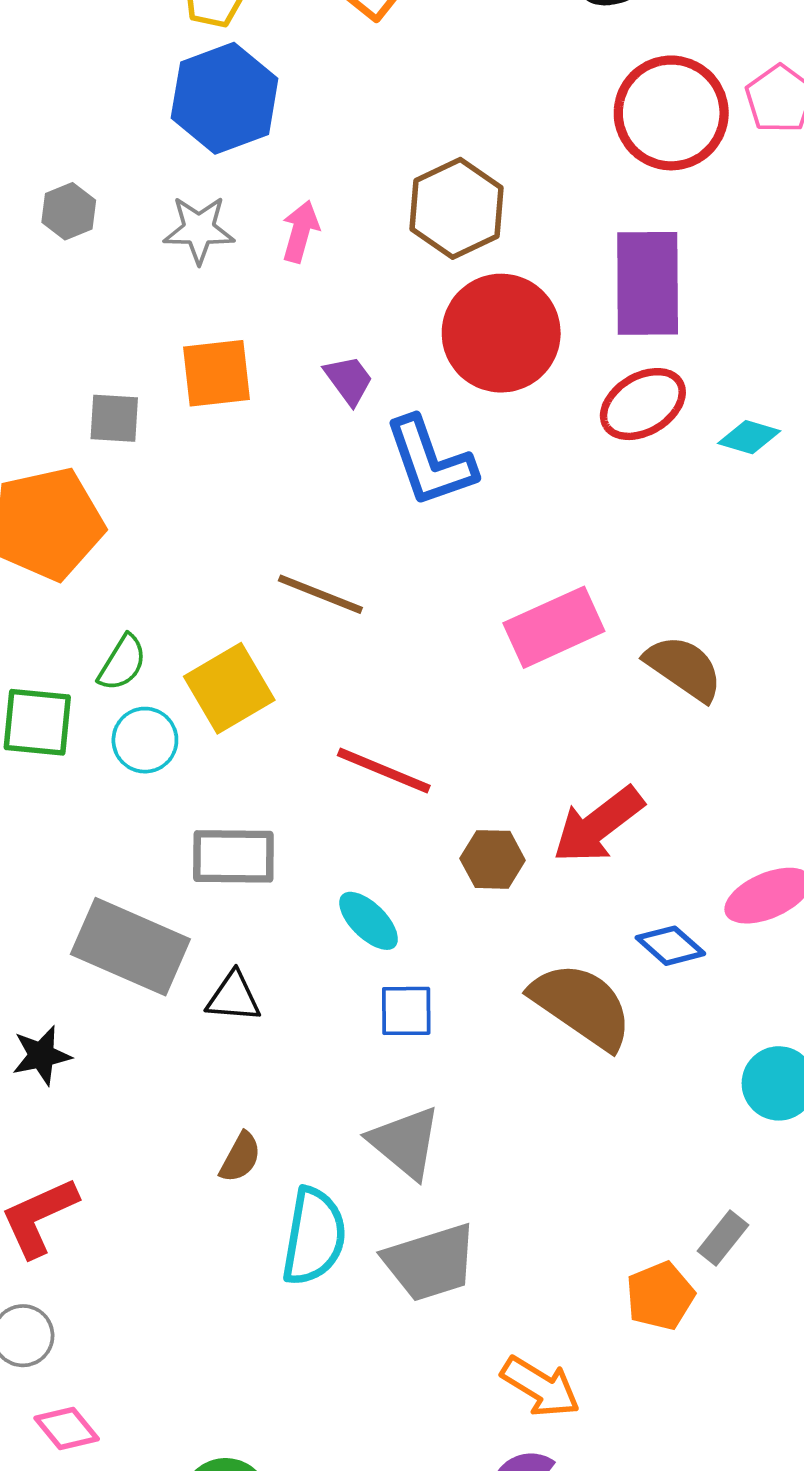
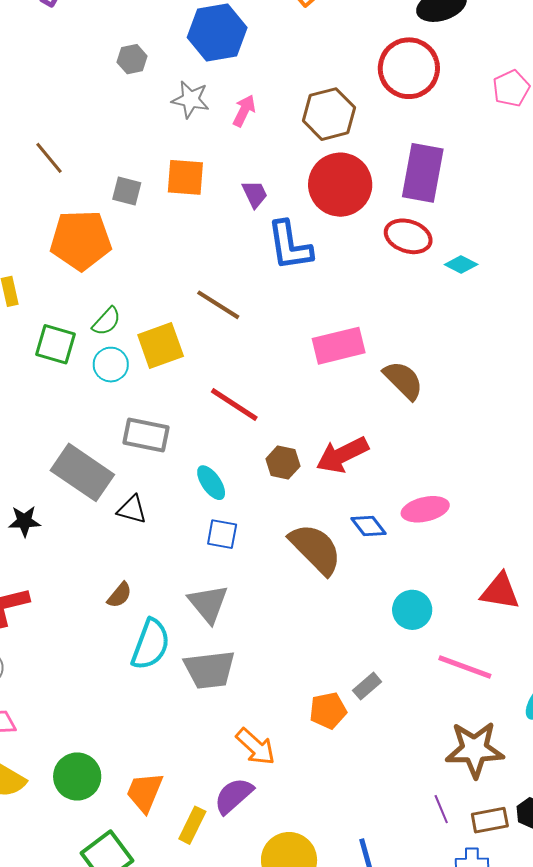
red circle: (671, 113) -> (409, 68), moved
gray hexagon: (69, 211) -> (132, 59), moved
red ellipse: (643, 404) -> (408, 236), turned 39

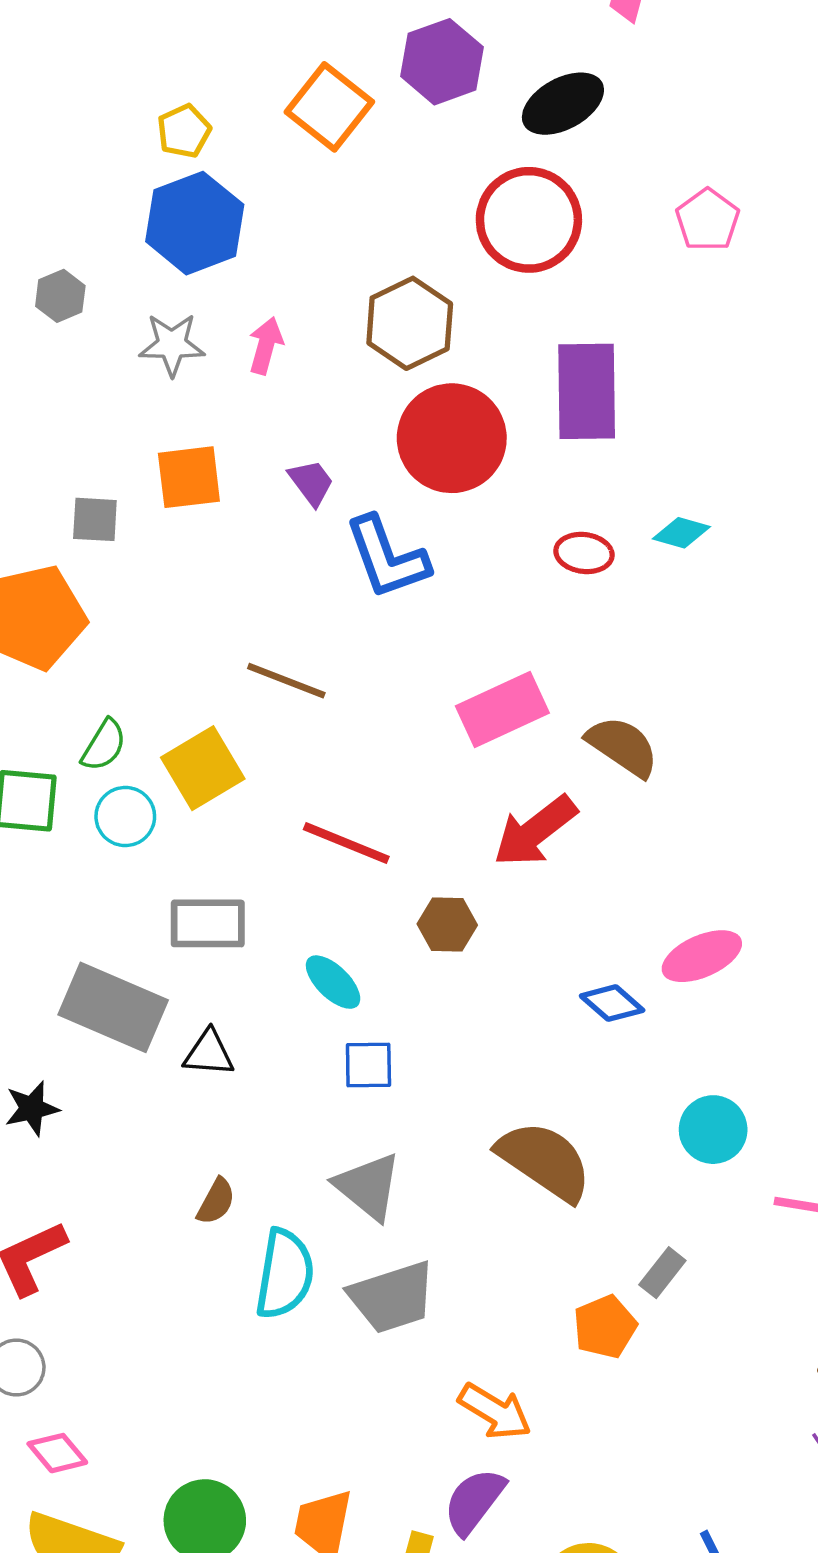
red ellipse: (408, 236) -> (584, 553), moved, size x0.7
red arrow: (342, 455) -> (535, 831), moved
brown semicircle: (316, 549) -> (545, 1161), moved

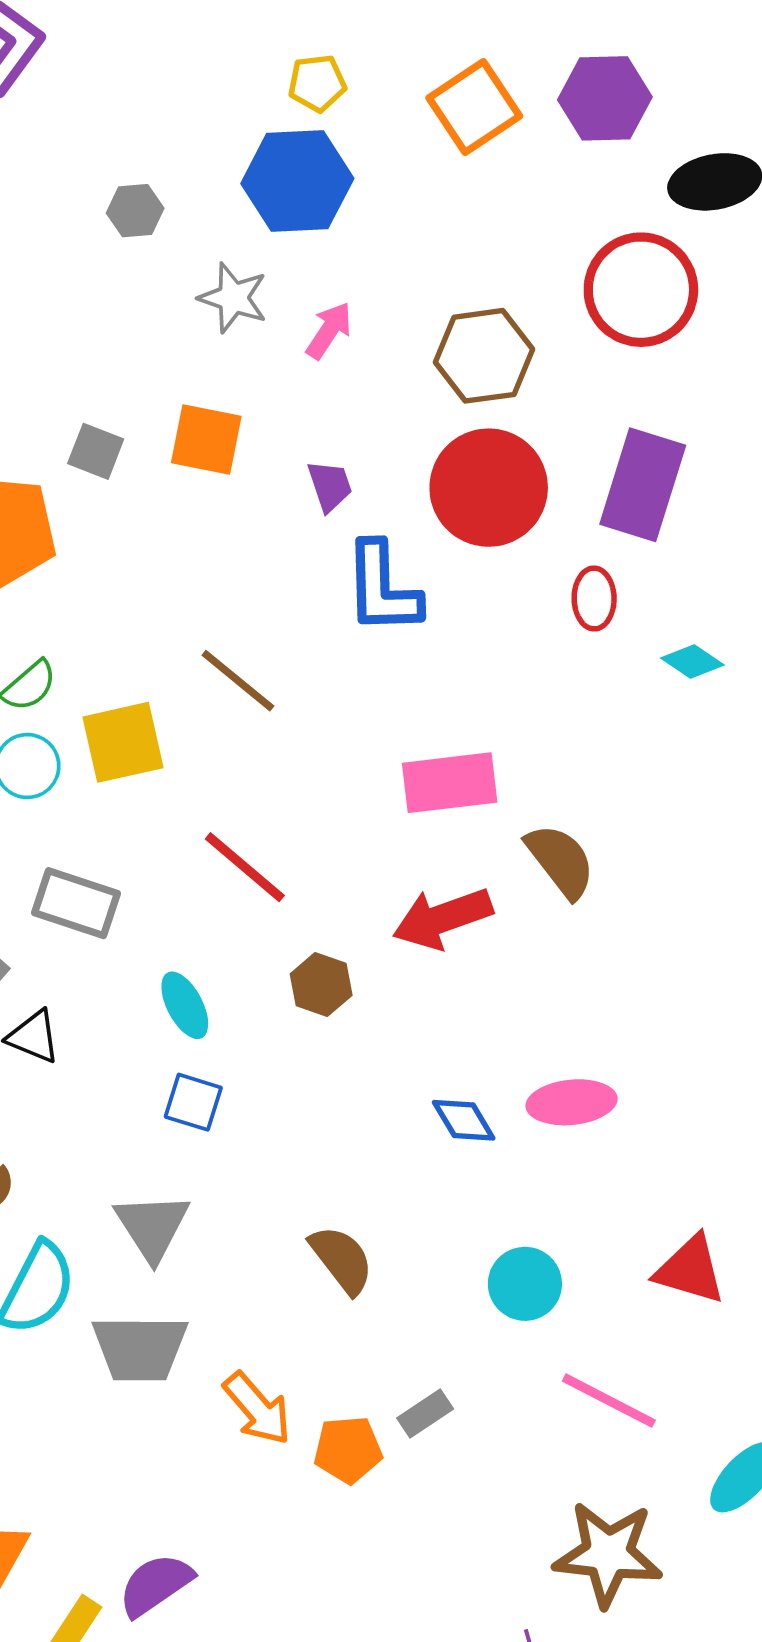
red ellipse: (584, 553) -> (594, 599), moved, turned 64
brown semicircle: (545, 1161) -> (342, 1259), size x0.7
orange arrow: (495, 1411) -> (257, 1409), moved

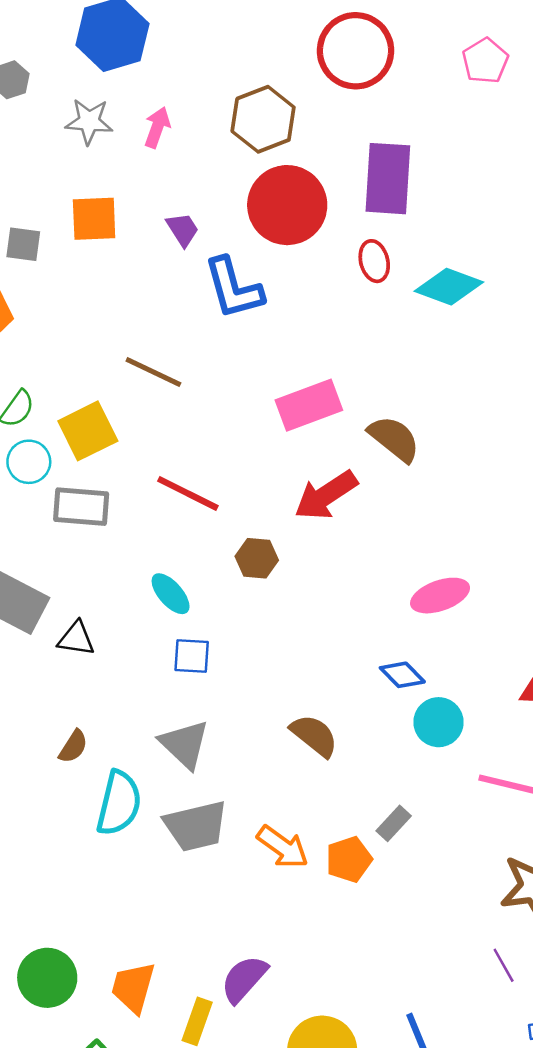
cyan diamond: (692, 661) -> (449, 287), size x1.6
gray rectangle: (76, 903) -> (81, 507), moved
blue diamond: (464, 1120) -> (402, 675), moved

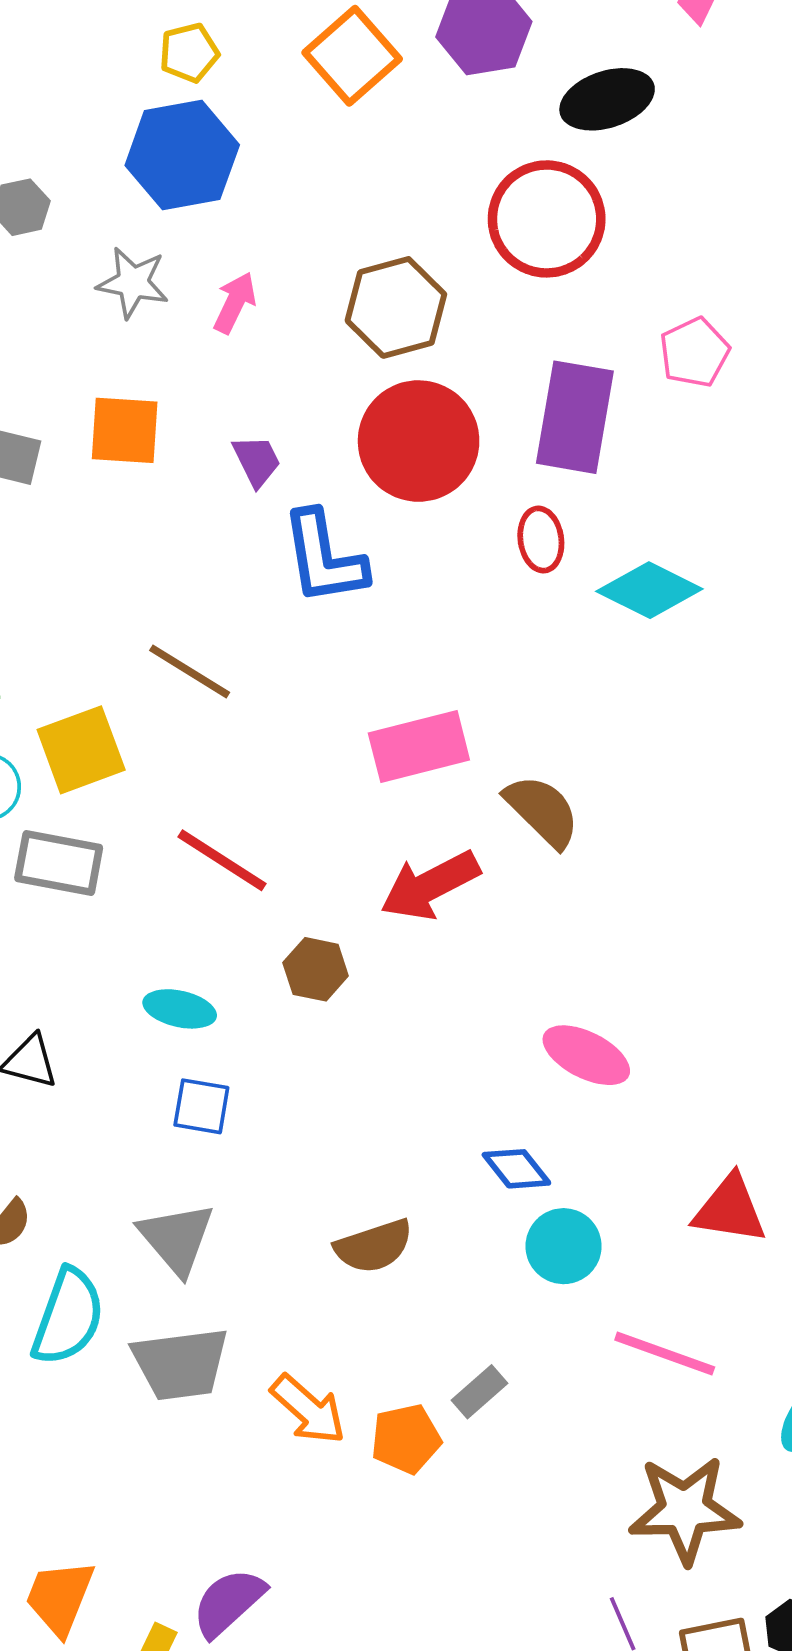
pink pentagon: (485, 61) -> (694, 352), moved
cyan ellipse: (171, 594) -> (180, 1009), turned -42
pink ellipse: (440, 596) -> (586, 1055), turned 40
brown semicircle: (314, 735) -> (374, 1246), turned 117

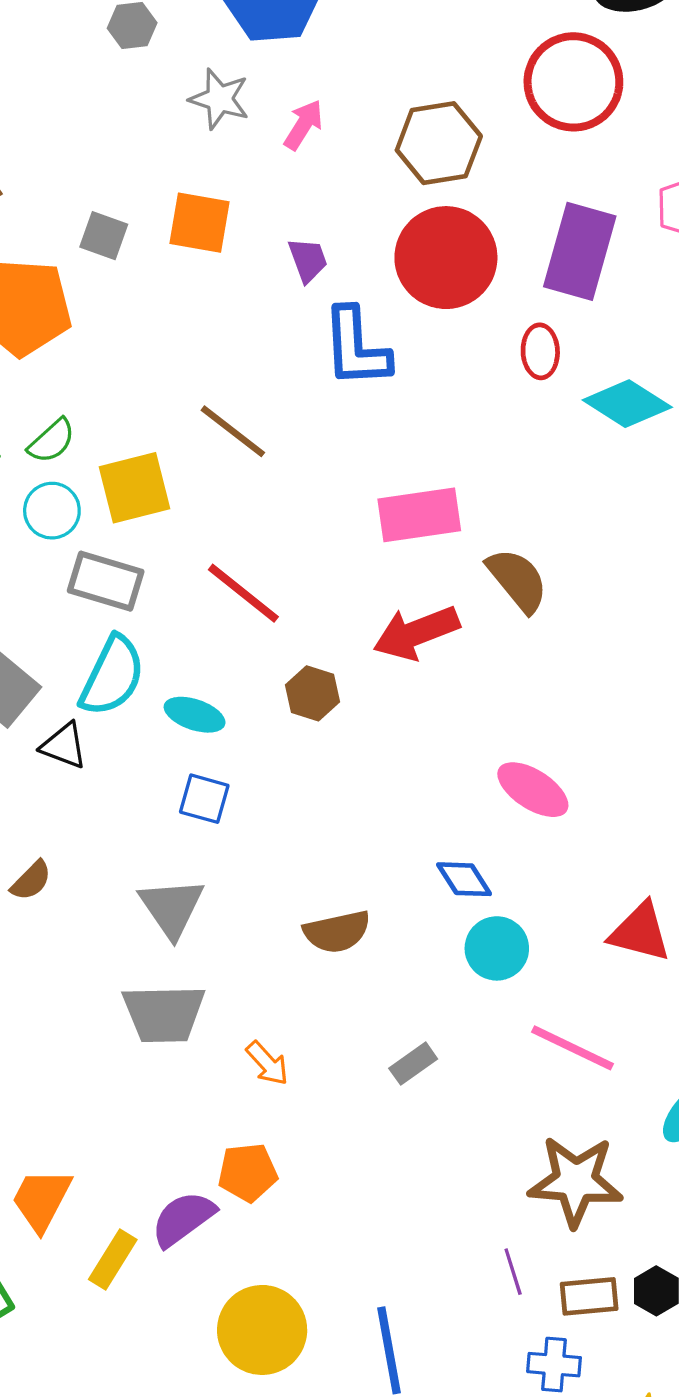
cyan semicircle: (68, 1317) -> (112, 676), moved
orange arrow: (308, 1409) -> (267, 1063), size x0.7
orange pentagon: (406, 1439) -> (248, 1172), moved

